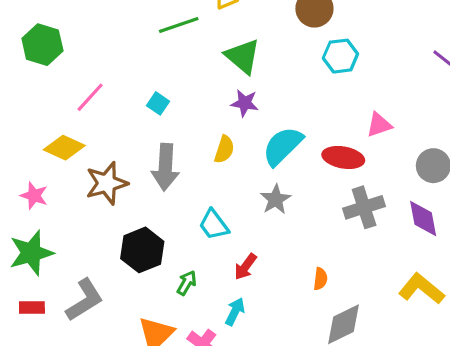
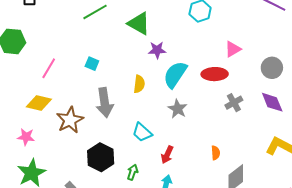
purple star: (245, 103) -> (157, 50), moved
gray cross: (364, 207) -> (234, 103), size x0.7

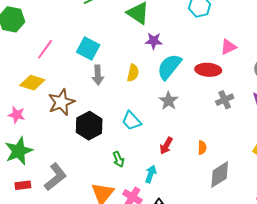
cyan square: (92, 64) -> (88, 48), size x1.6
gray arrow: (105, 103) -> (98, 75), moved, size x0.7
red arrow: (167, 155) -> (166, 146), moved
black hexagon: (101, 157) -> (89, 126), moved
green arrow: (132, 172) -> (118, 159), turned 133

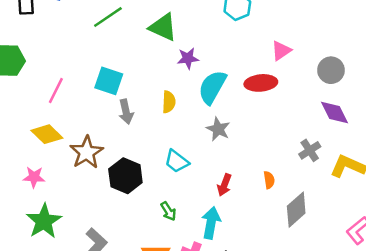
yellow diamond: (32, 83) -> (47, 134), turned 35
gray cross: (225, 100) -> (310, 150), moved
cyan arrow: (151, 174) -> (211, 223), size x1.4

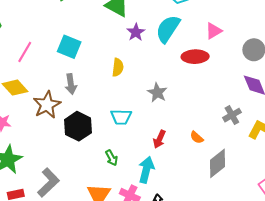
purple star: (188, 58) -> (136, 32), turned -30
cyan semicircle: (212, 87) -> (168, 29), moved
gray arrow: (126, 112) -> (71, 84), moved
cyan trapezoid: (177, 161) -> (121, 117), turned -40
orange semicircle: (269, 180) -> (197, 137), turned 136

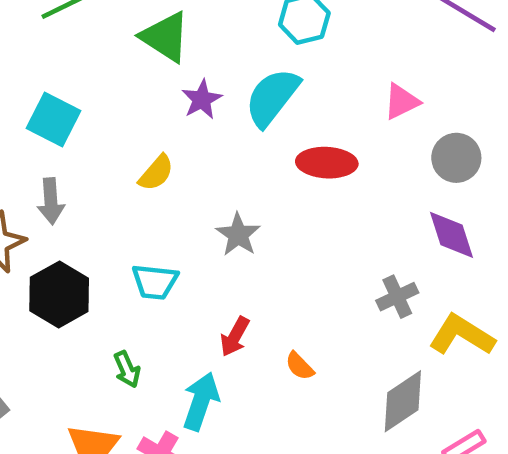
pink triangle: (214, 31) -> (401, 102), moved
yellow semicircle: (118, 67) -> (156, 173), turned 30
orange semicircle: (197, 137) -> (300, 366), moved
gray diamond: (218, 163) -> (403, 401), moved

